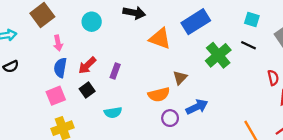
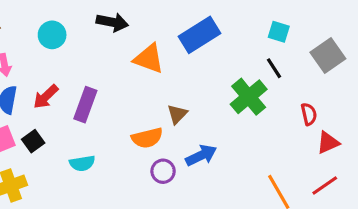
black line: (248, 45) -> (274, 68), turned 32
green cross: (218, 55) -> (249, 97), moved
purple rectangle: (115, 71) -> (85, 105), size x1.5
black square: (87, 90) -> (33, 141), moved

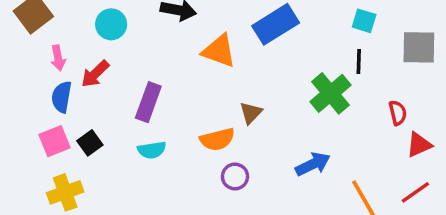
gray square: (328, 55) -> (419, 47), turned 36
black line: (274, 68) -> (359, 62), turned 35
red arrow: (46, 97) -> (95, 74), moved
blue arrow: (201, 155) -> (313, 164), moved
cyan semicircle: (82, 163) -> (152, 150), moved

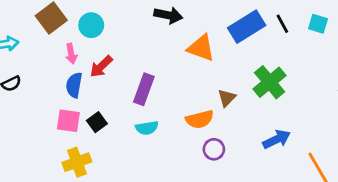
cyan circle: (111, 24) -> (91, 25), moved
black line: (359, 62) -> (282, 24), moved, turned -30
green cross: (330, 93) -> (270, 82), moved
pink square: (55, 141) -> (68, 121), turned 30

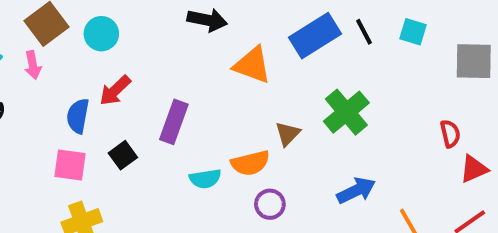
pink arrow: (71, 54) -> (33, 65), moved
black square: (97, 122) -> (123, 155), moved
cyan semicircle: (147, 128) -> (205, 179), moved

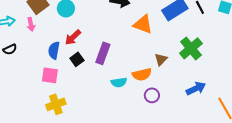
black square: (123, 155) -> (77, 59), moved

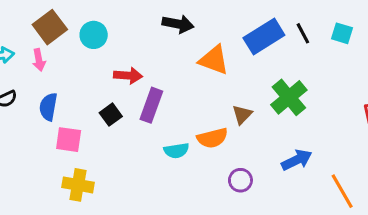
red arrow: (73, 37) -> (128, 76), moved, turned -132
blue semicircle: (54, 50) -> (48, 107), moved
purple circle: (152, 95) -> (240, 180), moved
yellow cross: (56, 104) -> (78, 185), turned 30

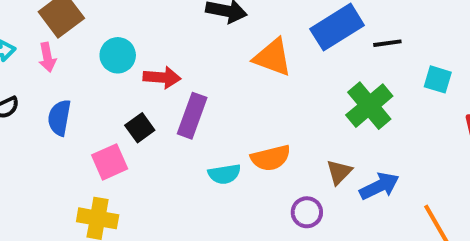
black line: (303, 33) -> (387, 43), moved, turned -70
cyan square: (342, 33) -> (438, 79), moved
cyan circle: (94, 35) -> (118, 55), moved
brown triangle: (242, 115) -> (339, 172), moved
pink square: (69, 140) -> (110, 162), moved, turned -32

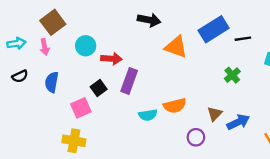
green cross: (369, 106) -> (232, 75), size x0.6

